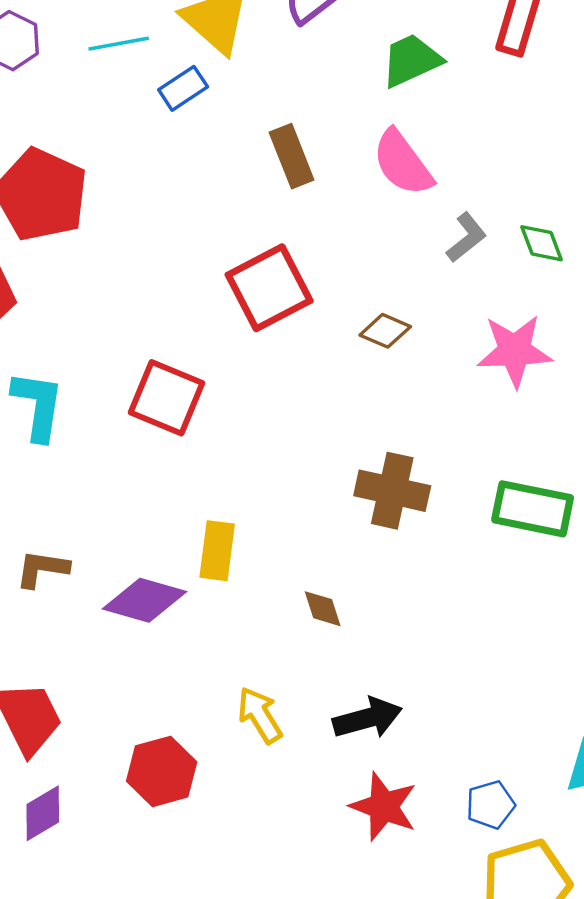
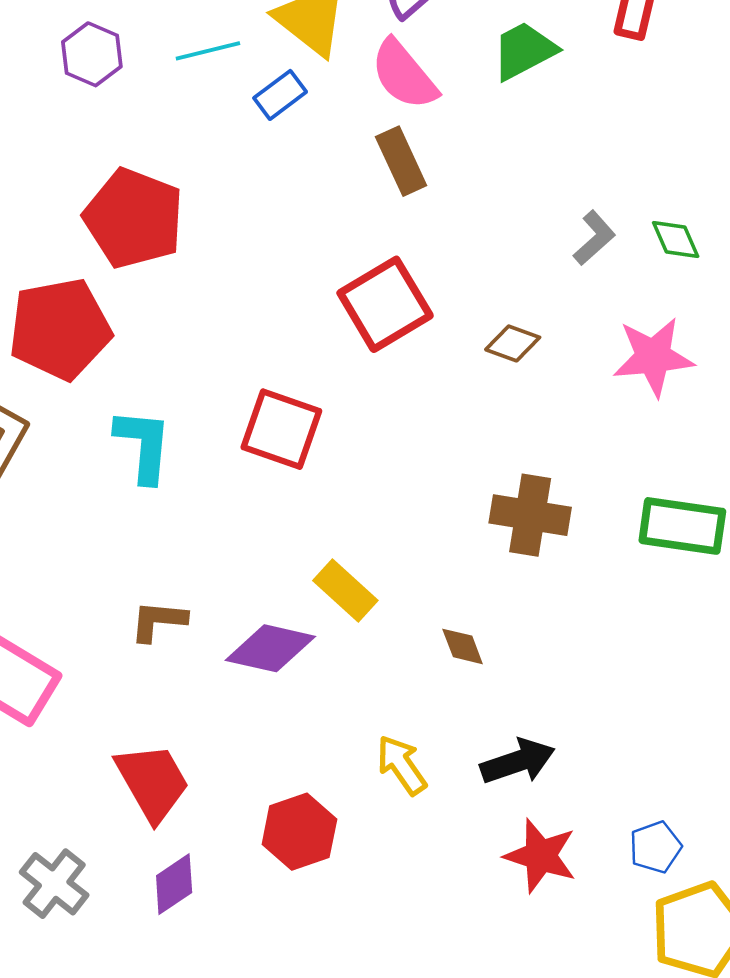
pink semicircle: (403, 163) -> (404, 75), moved
yellow rectangle: (217, 551) -> (345, 591), turned -52

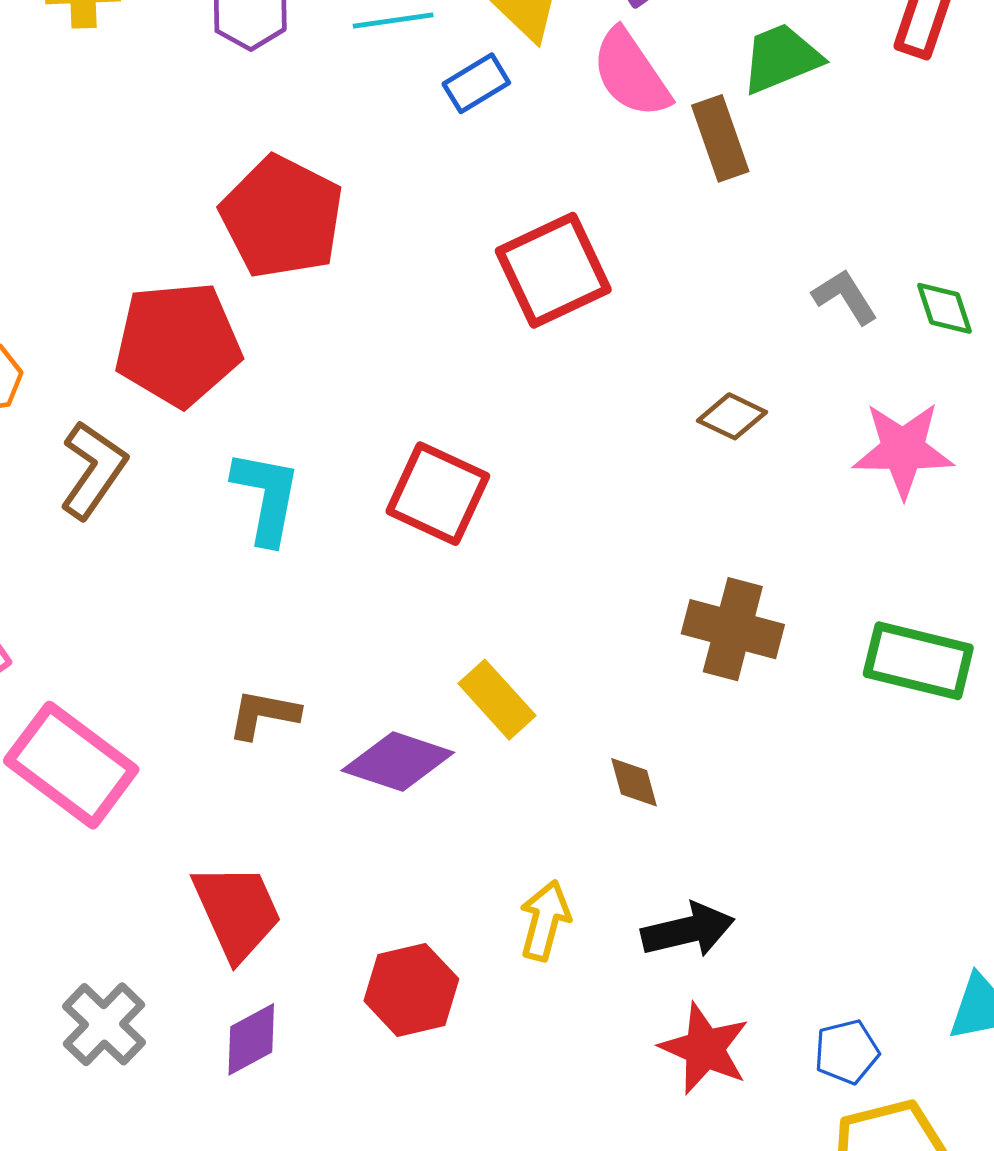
brown rectangle: (401, 161) -> (720, 138), moved
gray L-shape: (594, 238) -> (845, 297), turned -86
red square: (385, 304) -> (553, 270), moved
yellow arrow: (402, 765) -> (545, 920), turned 44

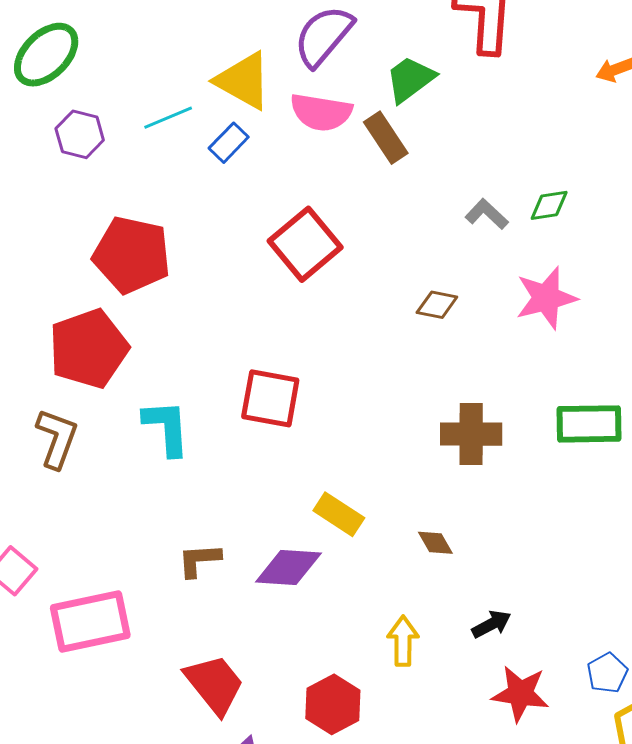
pink semicircle: (631, 73) -> (321, 112), turned -32
green diamond: (945, 308) -> (549, 205), turned -66
pink rectangle: (71, 765) -> (90, 622), turned -34
black arrow: (688, 930) -> (491, 624), size x0.7

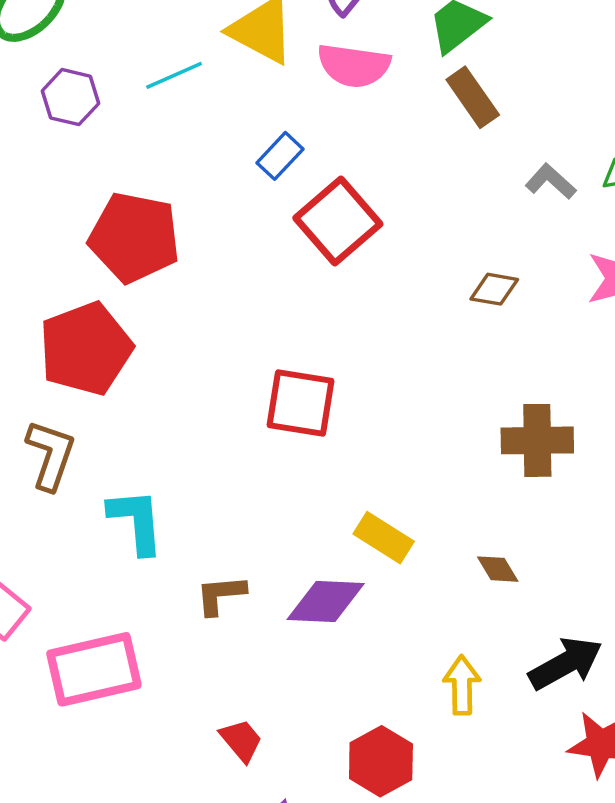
brown rectangle: (386, 138) -> (473, 97), moved
blue rectangle: (229, 143) -> (280, 156), moved
cyan L-shape: (167, 428) -> (136, 521), moved
black arrow: (491, 624) -> (566, 663), size x1.6
red trapezoid: (214, 684) -> (241, 740), size x0.6

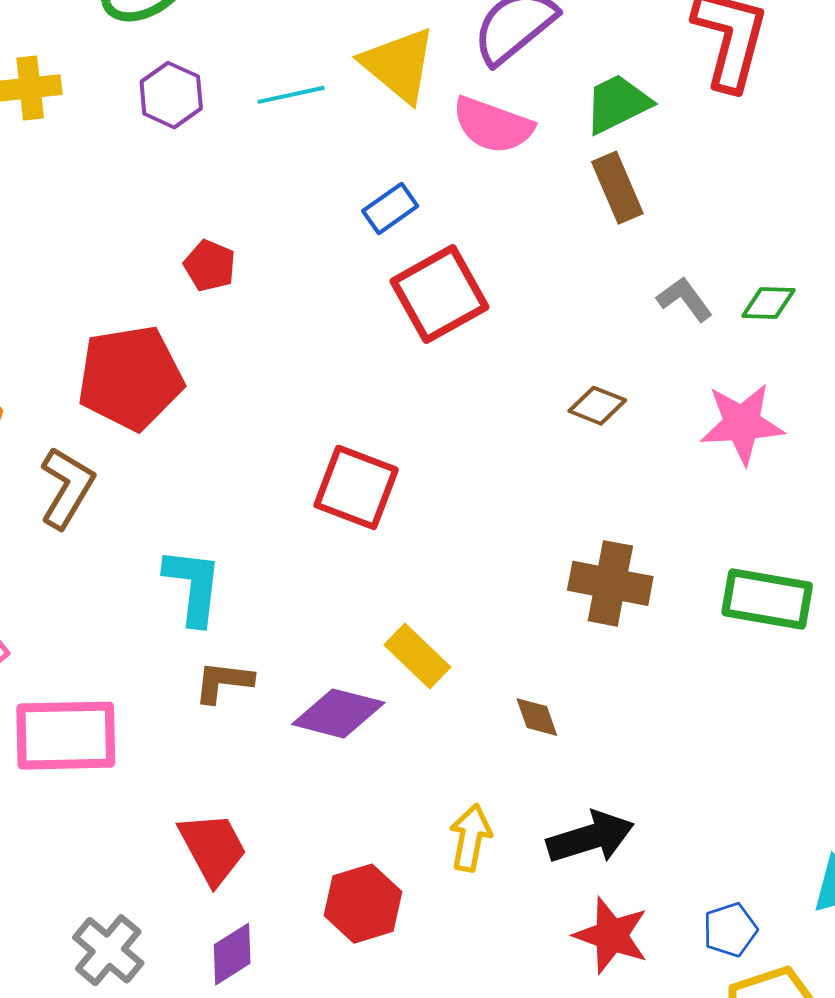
red pentagon: (134, 237) -> (210, 266), size x0.5
cyan L-shape: (136, 521) -> (193, 586), moved
red trapezoid: (241, 740) -> (213, 848), size x1.5

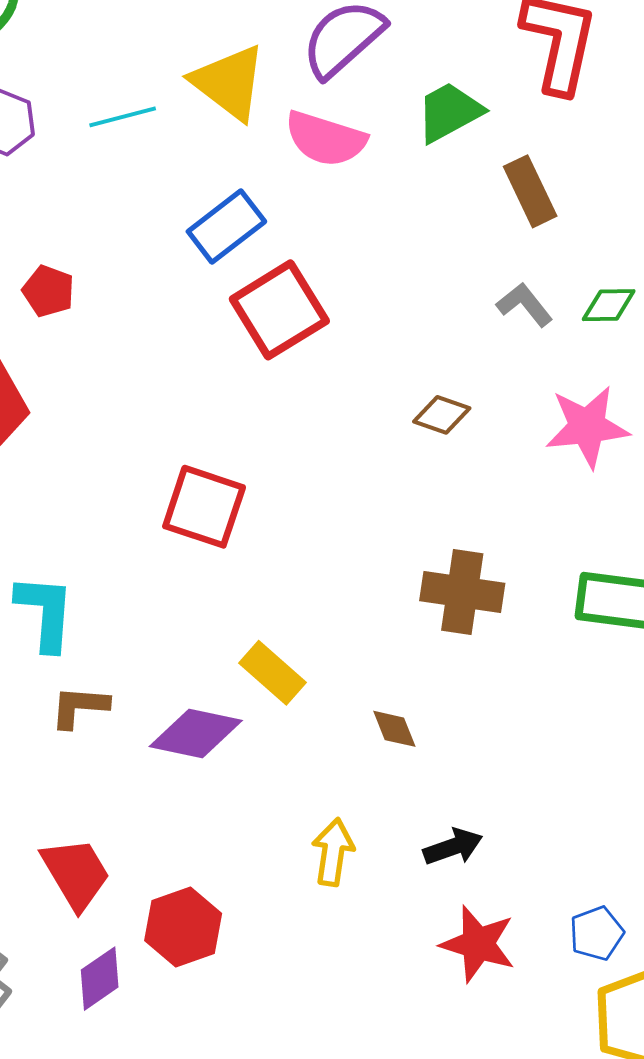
brown rectangle: (617, 188) -> (530, 191), moved
blue rectangle: (390, 209) -> (226, 226), size x1.4
black arrow: (590, 837) -> (453, 847), size x0.7
red hexagon: (363, 904) -> (183, 927), moved

